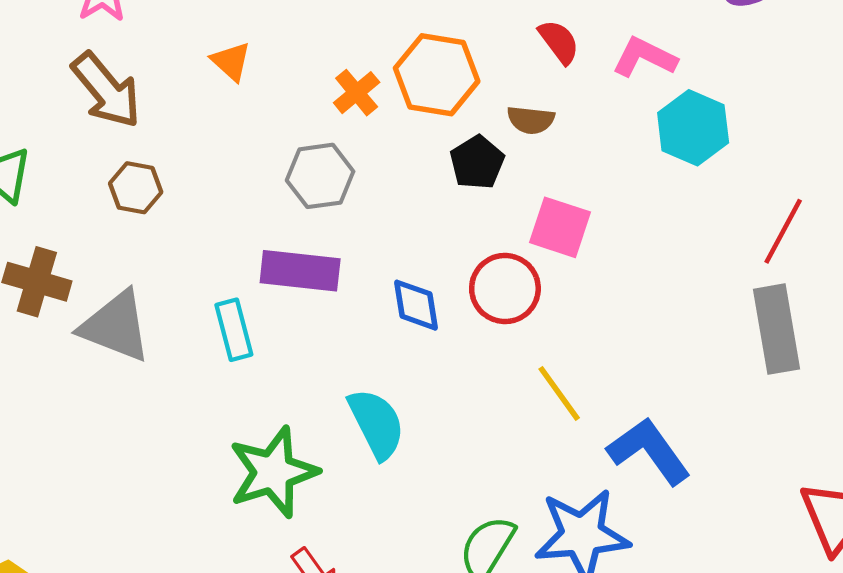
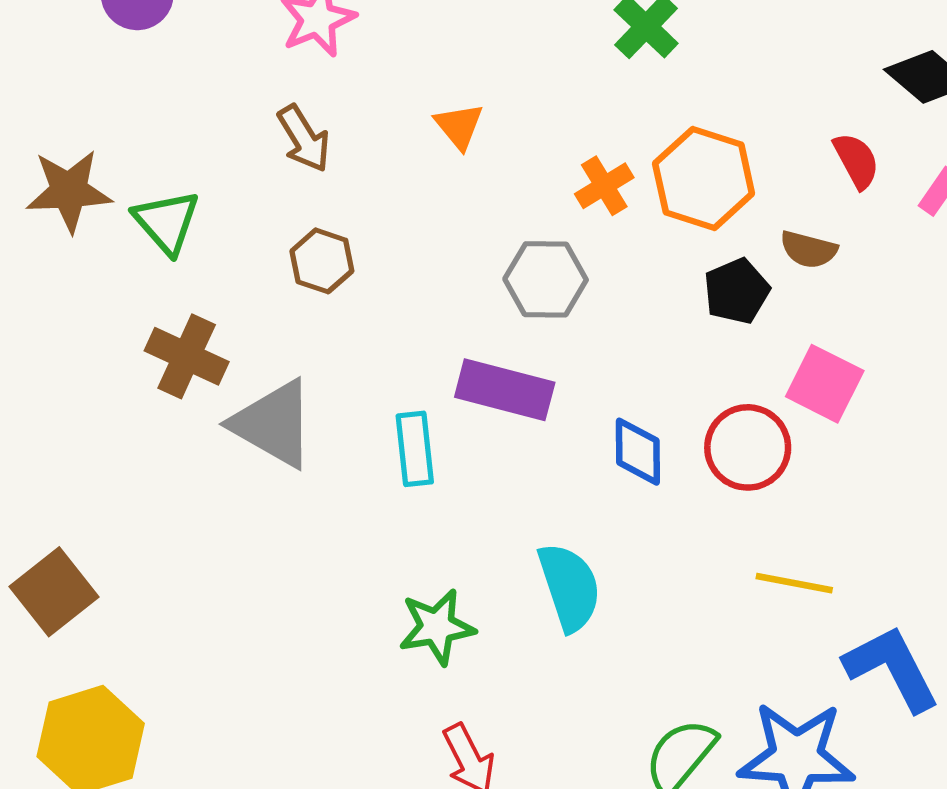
brown arrow: (106, 90) -> (304, 139), size x0.7
yellow line: (559, 393) -> (794, 583), turned -52
green star: (273, 472) -> (437, 627), size x0.7

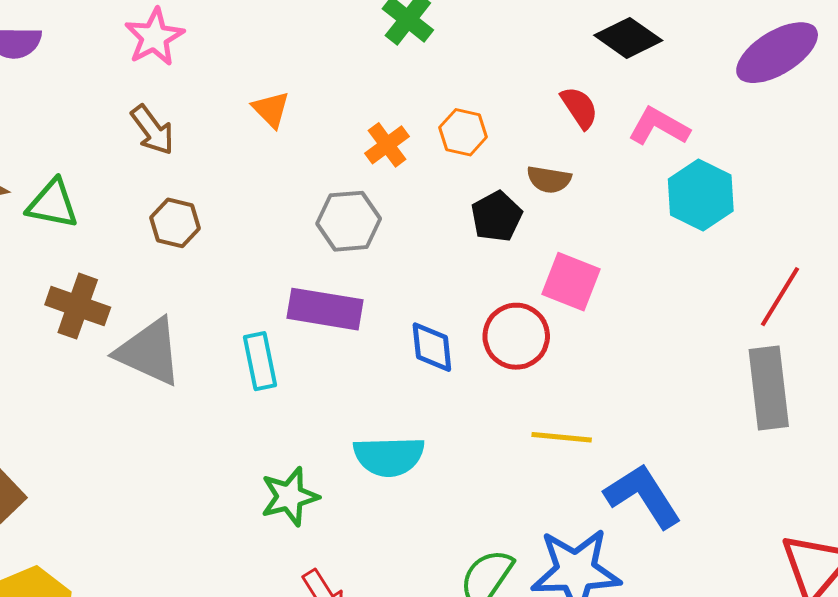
orange hexagon: (704, 179) -> (463, 132), size x0.6
green triangle: (167, 222) -> (53, 204), turned -32
cyan semicircle: (569, 587) -> (389, 456), turned 112

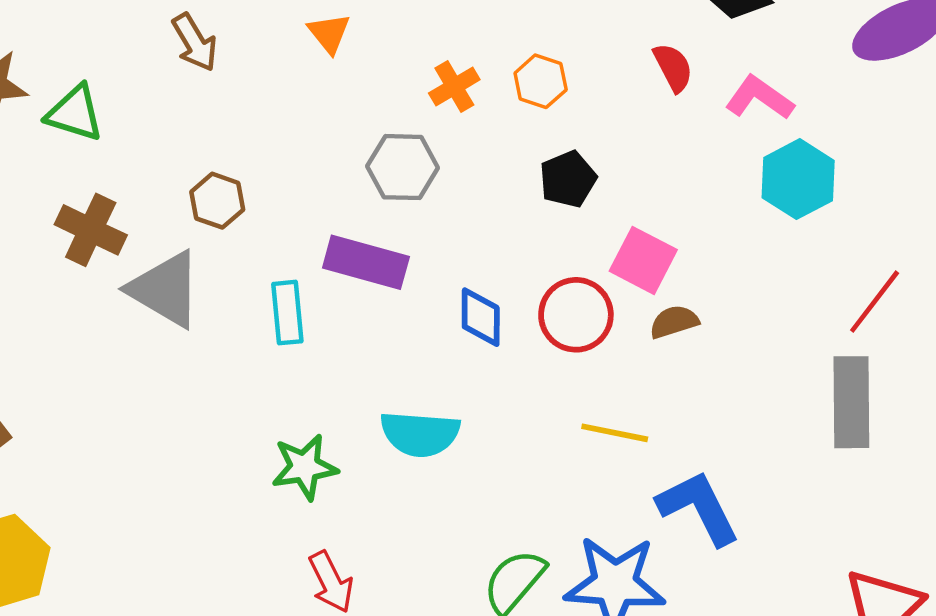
brown semicircle: (549, 179) -> (674, 322), moved, turned 147
brown hexagon: (175, 223) -> (217, 201), moved

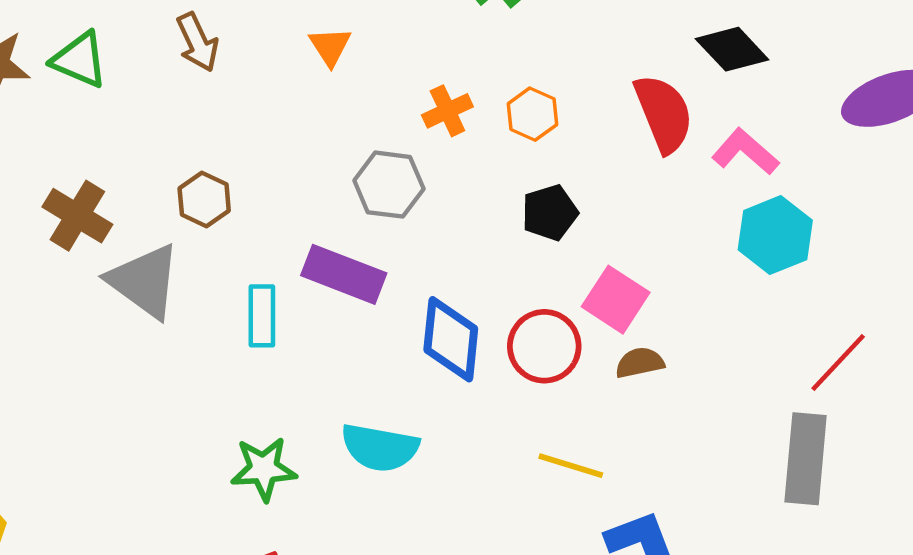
red semicircle: (673, 67) -> (664, 113), size x1.6
green triangle: (75, 113) -> (80, 60), moved
blue diamond: (481, 317) -> (451, 339), size x1.4

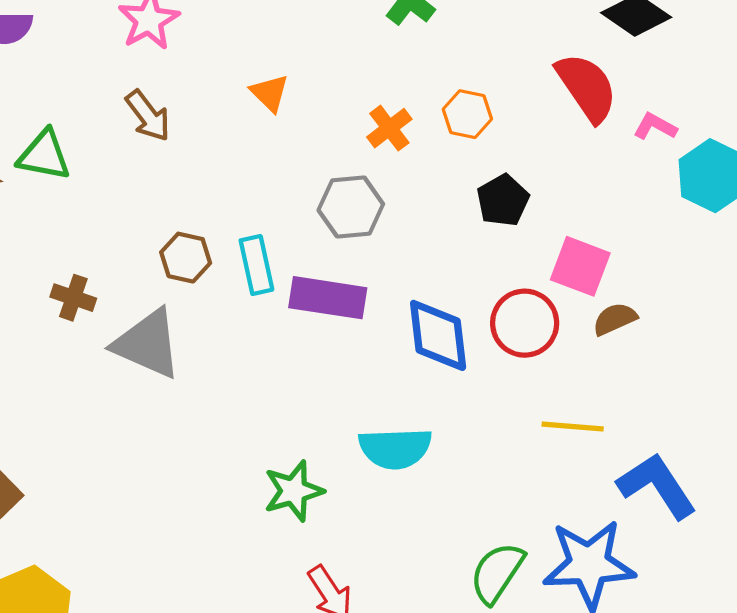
pink L-shape: (745, 152) -> (655, 126), moved, size x0.7
brown cross: (77, 216) -> (73, 298), size x0.7
cyan rectangle: (262, 316) -> (256, 265), moved

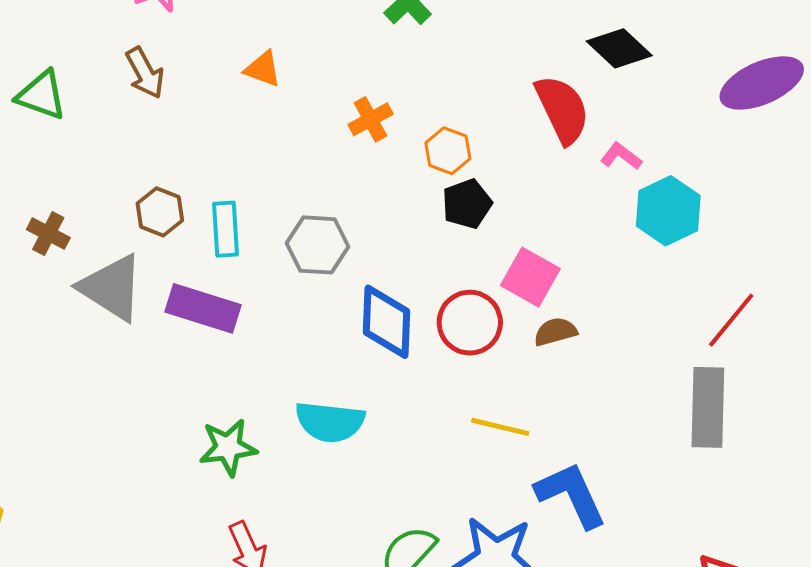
orange triangle: (270, 93) -> (263, 69), turned -33
orange hexagon: (467, 114) -> (448, 151), moved
gray hexagon: (351, 207) -> (317, 245), moved
purple rectangle: (328, 298) -> (203, 308), moved

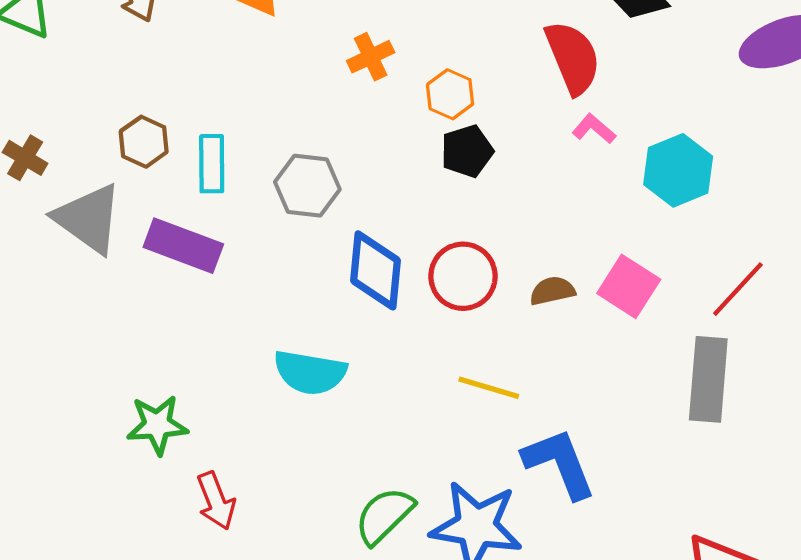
pink L-shape: (621, 156) -> (594, 129), moved
pink square: (530, 277) -> (629, 286), moved
green star: (228, 447) -> (157, 425), moved

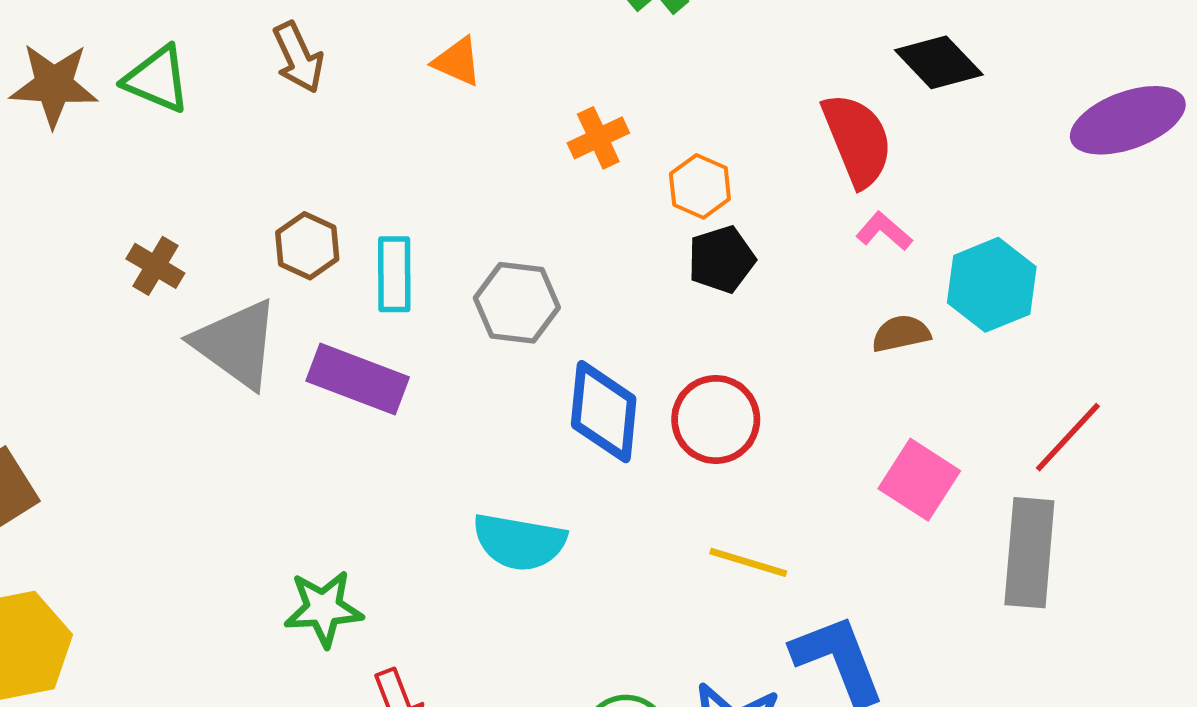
pink square: (629, 286) -> (919, 480), moved
brown semicircle: (552, 291) -> (901, 334), moved

